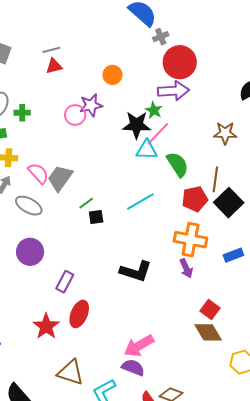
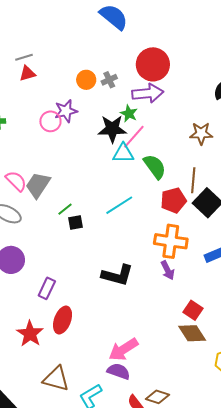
gray cross: (161, 37) -> (109, 80), moved

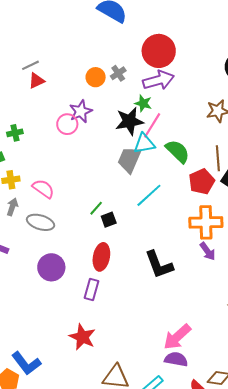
gray trapezoid: (38, 185) -> (129, 160), moved
black L-shape: (117, 275) -> (159, 265), turned 64
red ellipse: (63, 320) -> (101, 257), moved

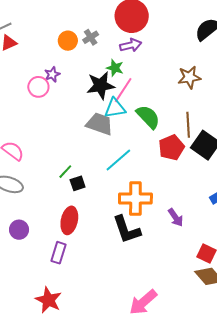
purple arrow: (158, 80) -> (131, 45), size x0.7
purple star: (81, 111) -> (52, 74), size x0.7
gray trapezoid: (129, 160) -> (100, 124), turned 84
orange cross: (206, 222) -> (135, 198), moved
purple circle: (51, 267) -> (19, 230), size x0.7

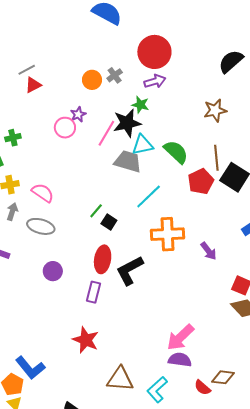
pink line: (123, 90) -> (106, 133), moved
black square: (78, 183) -> (109, 222), turned -35
black L-shape: (127, 230) -> (130, 270), moved, turned 84

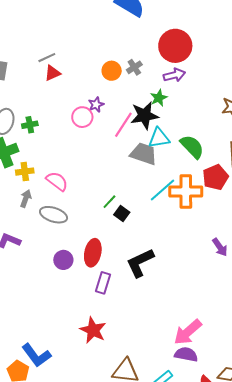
green star: (140, 105) -> (159, 98), turned 30
orange cross: (167, 234) -> (186, 192), moved
red ellipse: (103, 259) -> (93, 253), moved

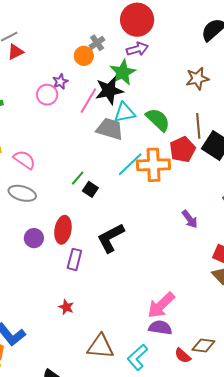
orange circle: (112, 71) -> (84, 56), moved
green star: (159, 98) -> (123, 72), size x1.5
red star: (93, 330) -> (66, 307), size x0.6

